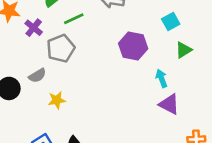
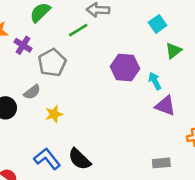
green line: (74, 19) -> (78, 30), moved
purple hexagon: (133, 46) -> (125, 68), moved

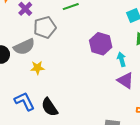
gray semicircle: (32, 92) -> (24, 47), size x1.5

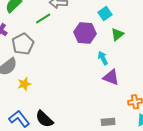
purple hexagon: (101, 44) -> (85, 33), moved

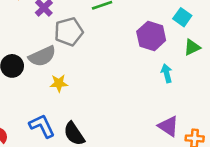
cyan square: (105, 14) -> (182, 17), turned -32
purple triangle: (111, 77) -> (168, 126), moved

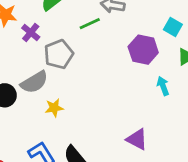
purple triangle: (168, 126) -> (137, 139), moved

